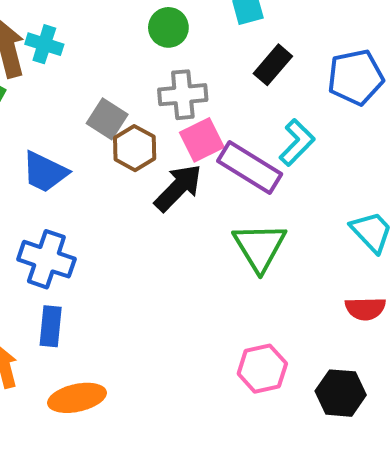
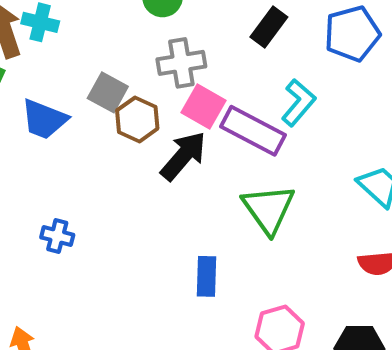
pink square: (202, 140) -> (203, 107), turned -30
blue trapezoid: (45, 172) -> (44, 119), moved
blue cross: (46, 259) -> (57, 236), size x0.6
blue rectangle: (51, 326) -> (207, 276), moved

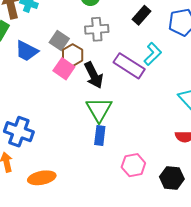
pink square: (203, 107) -> (64, 69), moved
black arrow: (183, 156) -> (94, 75), turned 108
green triangle: (268, 209) -> (99, 109), moved
blue cross: (57, 236) -> (19, 132), moved, size x1.8

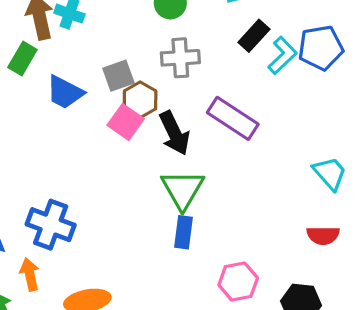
gray square: (59, 40) -> (118, 76), turned 36
cyan L-shape: (153, 54) -> (282, 55), moved

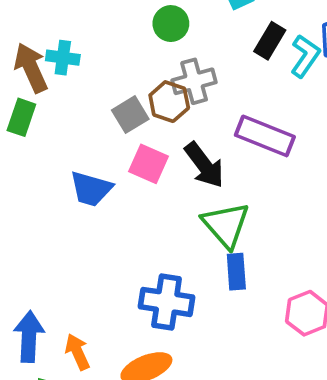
blue trapezoid: (65, 92) -> (91, 189), moved
brown hexagon: (140, 100) -> (169, 102), moved
blue cross: (51, 225) -> (167, 302), moved

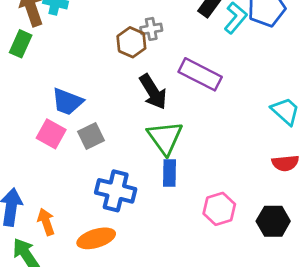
gray cross: (194, 81) -> (151, 29), size x0.7
gray square: (130, 115) -> (91, 136), moved
pink square: (149, 164) -> (51, 134), moved

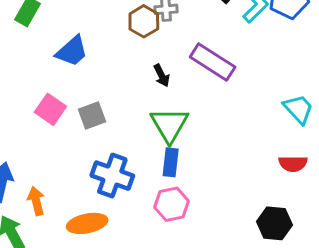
black arrow: (153, 92) -> (162, 75), size x0.6
blue trapezoid: (67, 102) -> (72, 51), moved, turned -68
pink hexagon: (219, 209) -> (172, 204), moved

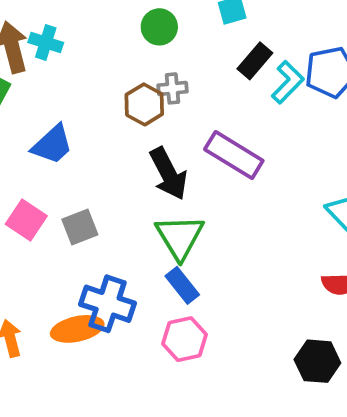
black arrow: (162, 75) -> (168, 174), size x1.8
blue rectangle: (171, 162) -> (182, 285), turned -44
orange ellipse: (87, 223) -> (77, 329), moved

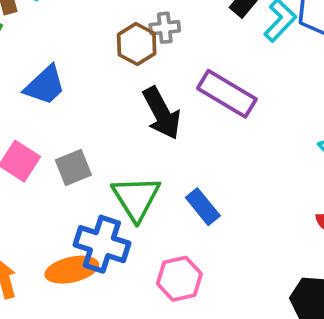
green triangle: (180, 237) -> (136, 198), moved
blue rectangle: (182, 285) -> (203, 207), moved

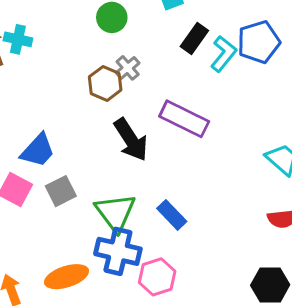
gray cross: (165, 28) -> (128, 68), turned -30
blue trapezoid: (45, 85) -> (38, 150), moved
blue cross: (102, 244) -> (118, 251), moved

